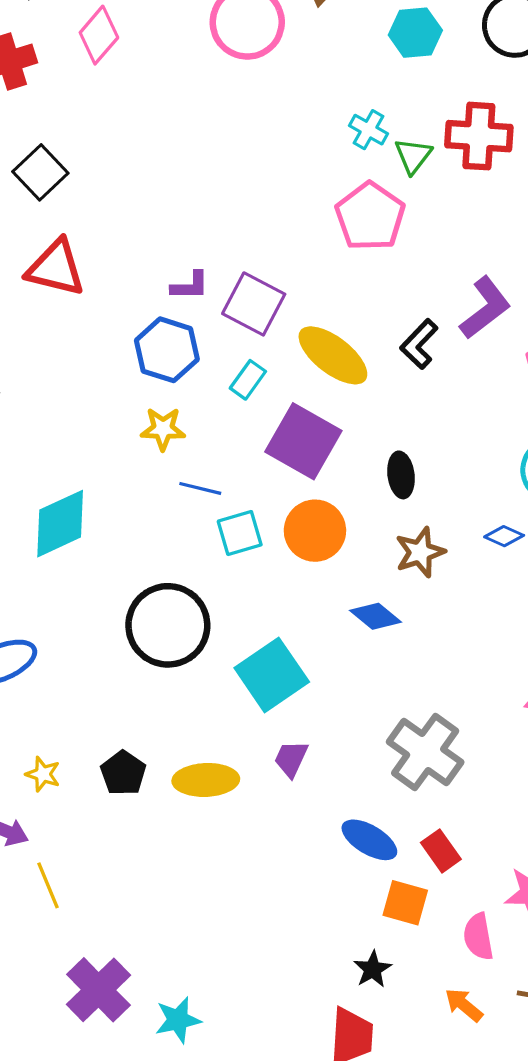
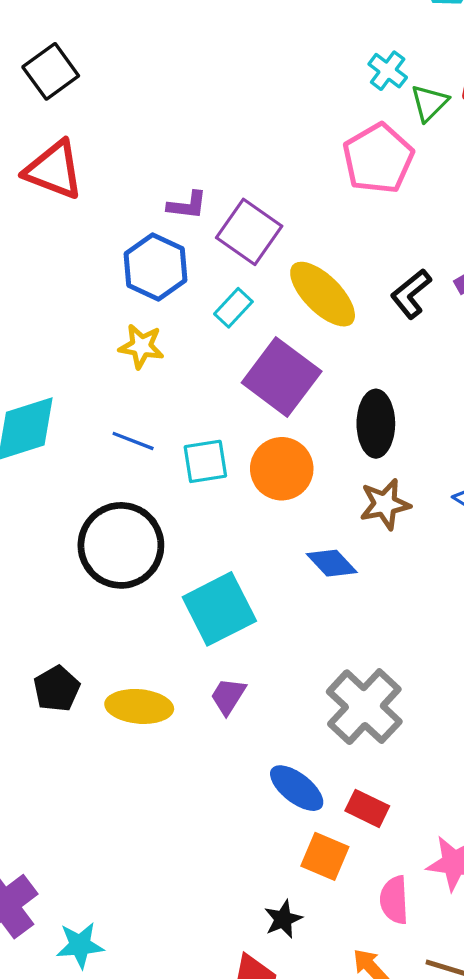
black ellipse: (401, 475) -> (376, 424), size x1.4
blue line: (200, 488) -> (133, 441), moved
red rectangle: (441, 851) -> (367, 808), turned -36

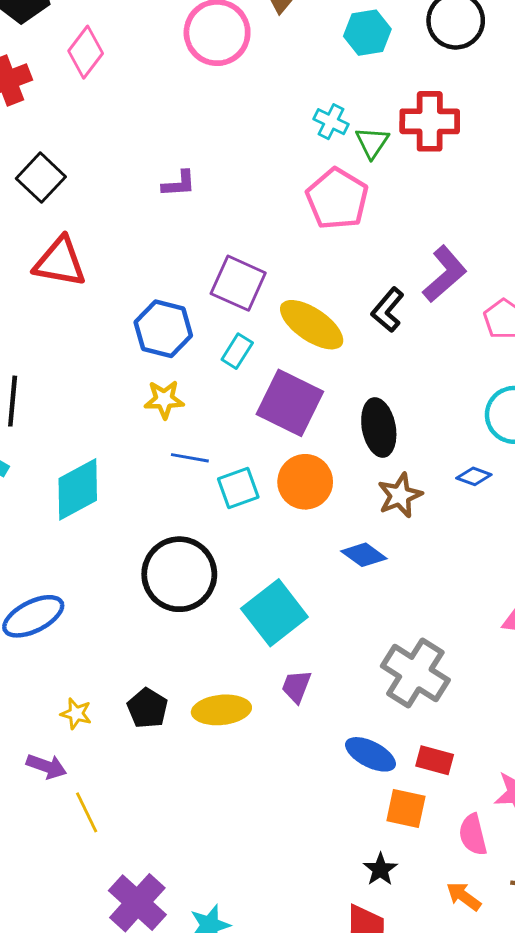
purple L-shape: (187, 205) -> (179, 184), moved
blue line: (133, 441) -> (190, 458), moved

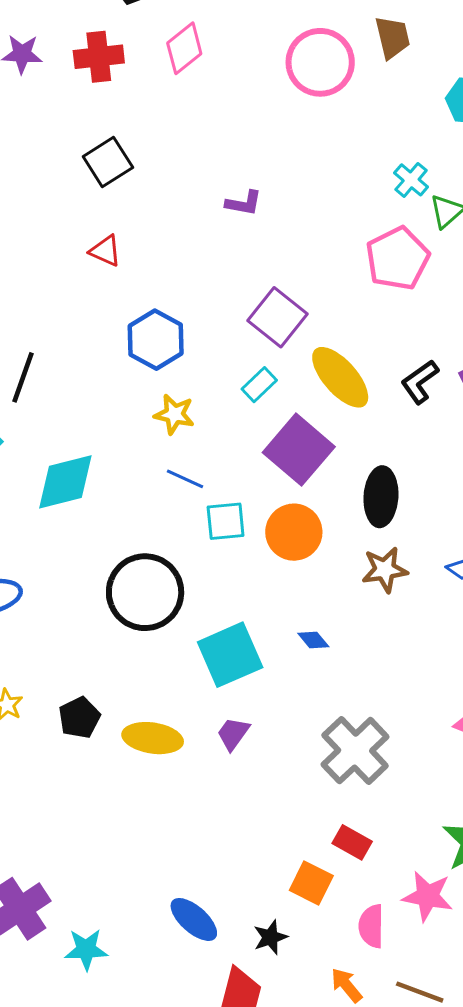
red triangle: (60, 262) -> (105, 251), size x0.6
blue hexagon: (163, 329) -> (156, 340), moved
blue diamond: (364, 555) -> (313, 640), moved, size x0.7
blue ellipse: (370, 754) -> (194, 919), moved

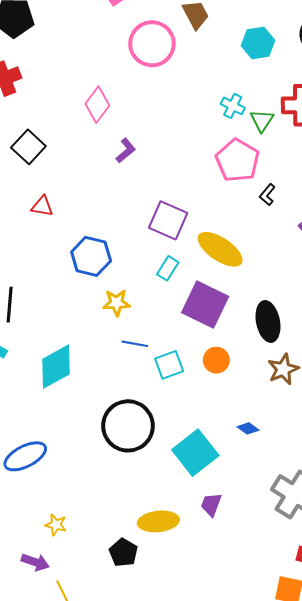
pink diamond: (184, 48) -> (97, 105), moved
purple L-shape: (244, 203) -> (126, 151), turned -35
black L-shape: (420, 382) -> (267, 195), moved, size x0.7
orange circle: (294, 532) -> (216, 360), size x0.7
black pentagon: (79, 718) -> (123, 552), moved

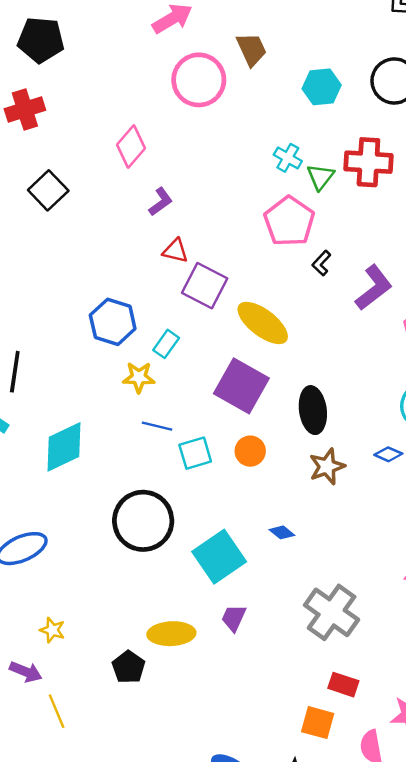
red triangle: (42, 206) -> (175, 251), moved
cyan rectangle: (168, 268) -> (166, 344), moved

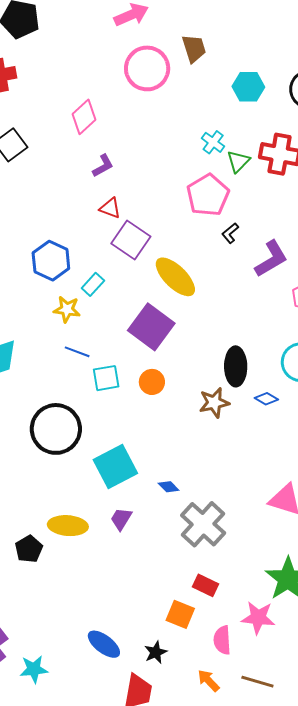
black ellipse: (313, 410) -> (236, 366), moved
blue diamond: (282, 532) -> (169, 487), moved

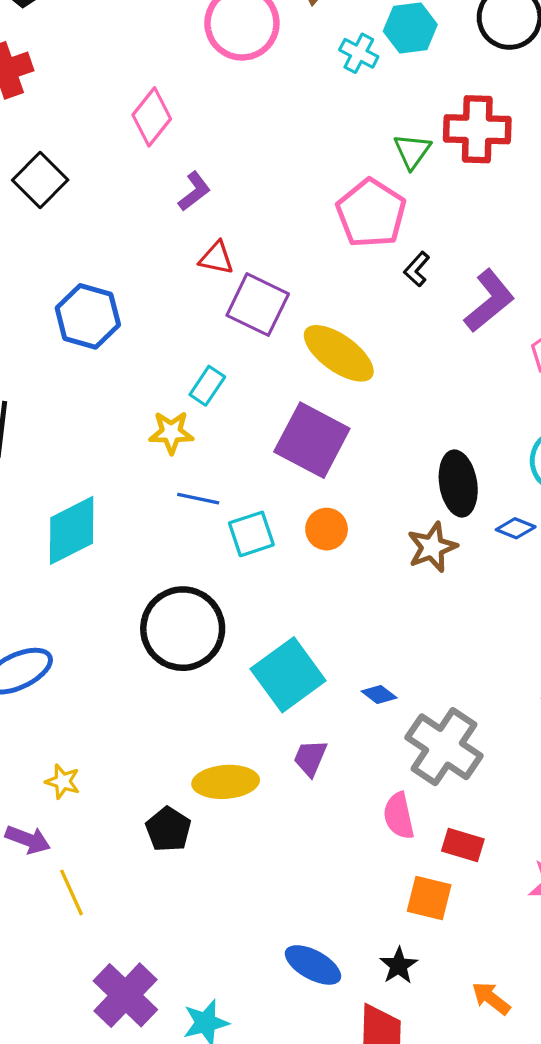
cyan cross: (213, 142) -> (359, 53), moved
blue hexagon: (51, 261) -> (88, 316), moved
pink semicircle: (222, 640) -> (399, 816), moved

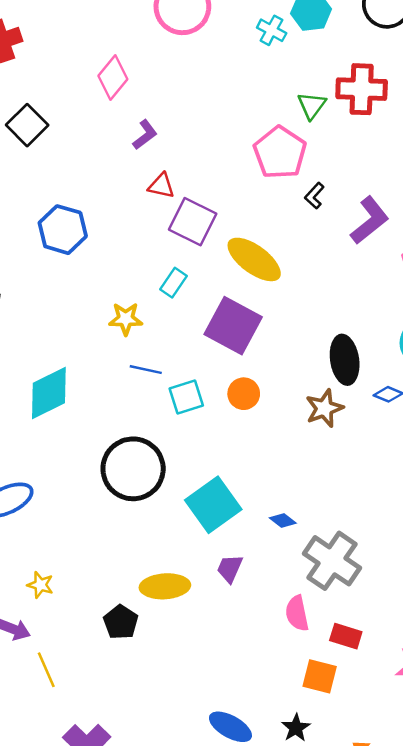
cyan rectangle: (207, 386) -> (174, 283), moved

